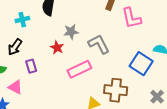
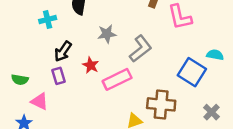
gray L-shape: (99, 44) -> (141, 49), turned 80
black arrow: (15, 47) -> (63, 51), moved
red star: (57, 48) -> (91, 65), moved

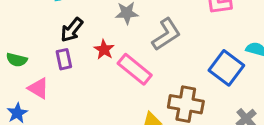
pink rectangle: (117, 79) -> (135, 69), turned 60

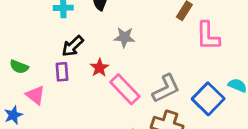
gray L-shape: (166, 34) -> (166, 88), moved

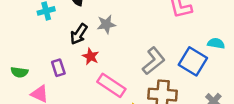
black arrow: (73, 46) -> (79, 34), moved
pink rectangle: (125, 89) -> (111, 85), moved

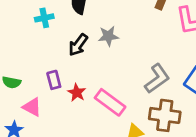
red star: (91, 56) -> (77, 93), moved

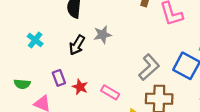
cyan cross: (44, 18) -> (35, 40), moved, turned -35
pink rectangle: (110, 102) -> (110, 92), size x0.7

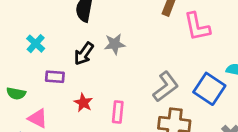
purple rectangle: (59, 78) -> (55, 77), moved, turned -70
pink rectangle: (110, 92) -> (118, 112), turned 60

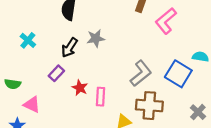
pink L-shape: (197, 27) -> (166, 21), turned 64
purple rectangle: (55, 77) -> (56, 73), moved, turned -49
red star: (83, 103) -> (80, 88), moved

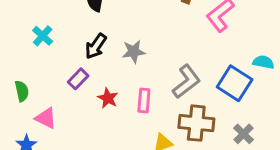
gray star: (96, 38) -> (134, 52), moved
green semicircle: (13, 84) -> (22, 91), turned -112
pink rectangle: (100, 97) -> (144, 101), moved
gray cross: (198, 112) -> (244, 134), moved

